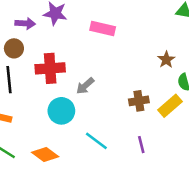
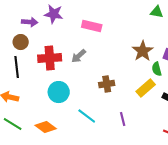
brown star: (166, 60) -> (143, 51), size x1.5
gray arrow: (85, 86) -> (79, 56), moved
brown cross: (139, 101) -> (107, 84), moved

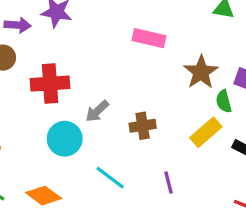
pink rectangle: (92, 26) -> (149, 38), moved
gray arrow: (79, 56) -> (97, 111), moved

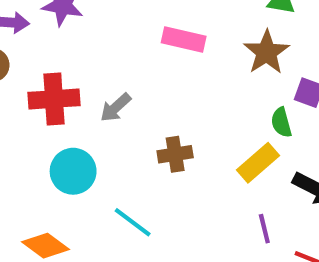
brown star: (201, 72) -> (266, 52), moved
gray arrow: (97, 111) -> (116, 107), moved
purple line: (169, 183) -> (264, 229), moved

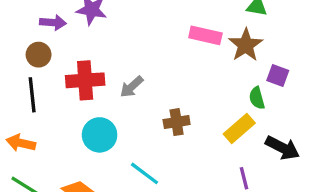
pink rectangle: (184, 40) -> (205, 35), moved

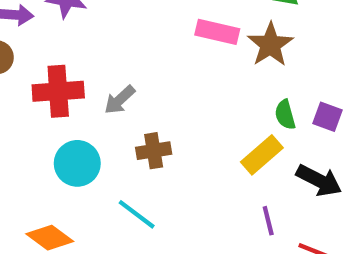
purple square: (278, 76) -> (328, 117), moved
brown cross: (177, 122) -> (154, 151), moved

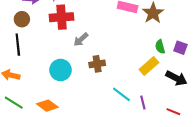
red cross: (58, 91) -> (62, 17), moved
cyan line: (137, 214) -> (121, 94), moved
purple line: (268, 221) -> (143, 103), moved

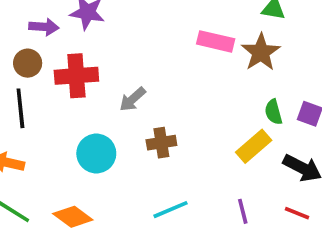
red cross: (62, 17) -> (76, 76), moved
cyan line: (121, 94) -> (170, 210), moved, turned -60
red line: (173, 112) -> (297, 213), moved

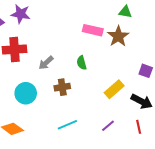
green semicircle: (273, 112) -> (82, 63), moved
purple line: (243, 211) -> (108, 126), turned 64
red line: (297, 213) -> (139, 127), turned 56

